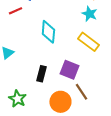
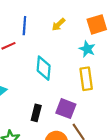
yellow rectangle: (88, 42) -> (86, 79), turned 45

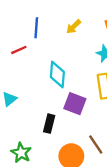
purple square: (66, 109) -> (75, 104), moved

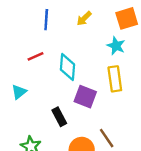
red line: (19, 50) -> (36, 56), moved
black rectangle: (49, 124) -> (59, 117), turned -42

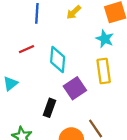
purple square: (85, 97) -> (75, 88), turned 35
black rectangle: (59, 117) -> (50, 108), turned 48

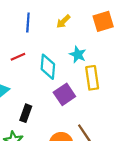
cyan star: (105, 39) -> (78, 55), moved
black rectangle: (50, 108) -> (26, 113), moved

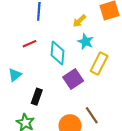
yellow arrow: (63, 21) -> (79, 21), moved
yellow rectangle: (92, 78) -> (99, 63), turned 35

